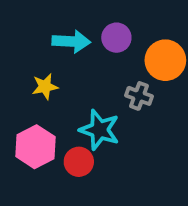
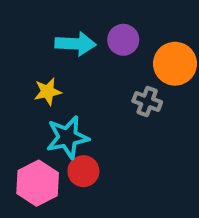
cyan star: (100, 130) -> (68, 137), moved, turned -30
pink hexagon: (36, 147) -> (38, 183), moved

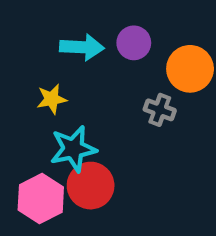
red circle: (83, 171) -> (91, 186), size x1.4

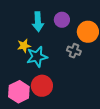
cyan arrow: (82, 47) -> (38, 22), turned 84
cyan star: (73, 149) -> (37, 57), moved

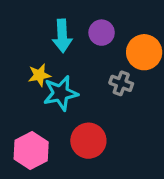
red circle: (42, 86) -> (88, 141), moved

